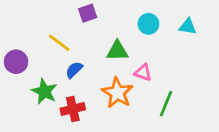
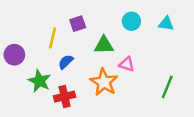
purple square: (88, 13) -> (78, 24), moved
yellow line: (59, 43) -> (53, 38), turned 66
green line: (166, 104) -> (167, 87), moved

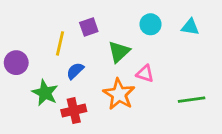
green triangle: (104, 45) -> (119, 52), turned -42
green line: (167, 87) -> (192, 100), turned 60

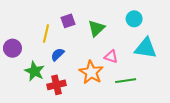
cyan circle: (150, 24) -> (134, 19), moved
cyan triangle: (190, 27) -> (146, 48), moved, size x1.6
green triangle: (119, 52) -> (96, 28), moved
green line: (192, 100) -> (126, 81), moved

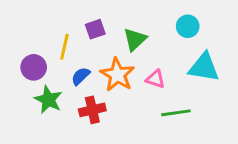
purple circle: (12, 48) -> (34, 67), moved
orange star: (91, 72) -> (117, 75), moved
red cross: (57, 85) -> (92, 110), moved

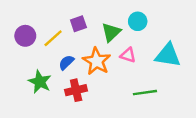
cyan circle: (188, 26) -> (138, 21), moved
yellow line: (64, 47) -> (53, 38), turned 35
purple circle: (34, 67) -> (25, 36), moved
pink triangle: (155, 79) -> (128, 55), moved

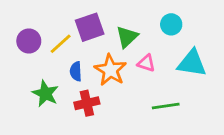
cyan circle: (138, 21) -> (171, 24), moved
purple square: (78, 24) -> (90, 27), size x1.5
blue semicircle: (66, 62) -> (76, 71), turned -49

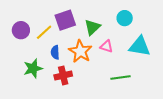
green star: (45, 94) -> (33, 68), turned 30

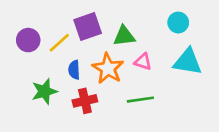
cyan circle: (125, 18) -> (178, 23), moved
green triangle: (92, 27) -> (124, 36), turned 36
green line: (121, 78) -> (140, 100), moved

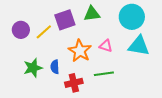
cyan circle: (178, 23) -> (132, 17), size x1.6
green triangle: (124, 36) -> (92, 14), moved
blue semicircle: (74, 70) -> (55, 67), moved
red cross: (85, 101) -> (74, 83), moved

